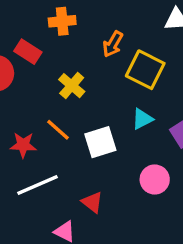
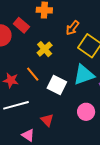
cyan triangle: (142, 119) -> (84, 75), size x1.6
white square: (100, 142) -> (57, 85), turned 36

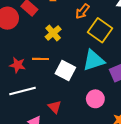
orange line: (33, 74) -> (40, 59), turned -49

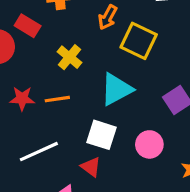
cyan triangle: (94, 60) -> (116, 89), moved
red star: (18, 65) -> (22, 98), moved
white square: (65, 71) -> (102, 135), moved

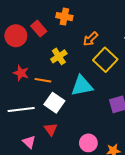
white square: (102, 135) -> (54, 103), moved
pink circle: (149, 144) -> (88, 143), moved

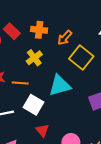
orange cross: (64, 17) -> (39, 30), moved
red triangle: (51, 129) -> (42, 130), moved

